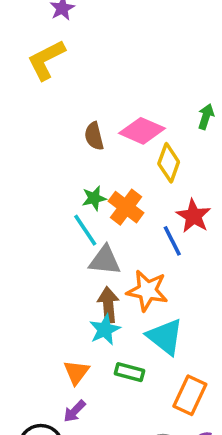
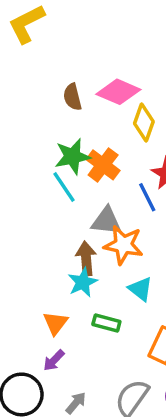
green star: (94, 198) -> (72, 156), size x1.5
gray triangle: (105, 260) -> (106, 221), moved
cyan triangle: (165, 337) -> (140, 289), size x0.7

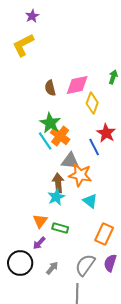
pink diamond: (118, 92) -> (77, 85), turned -35
green star: (72, 156) -> (50, 123), turned -30
orange cross: (103, 165) -> (60, 136), moved
green rectangle: (106, 323) -> (60, 228), moved

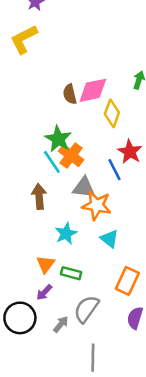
brown semicircle: (50, 88) -> (70, 94), moved
brown arrow: (58, 183) -> (39, 196), moved
gray semicircle: (85, 265) -> (86, 309), moved

